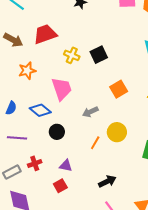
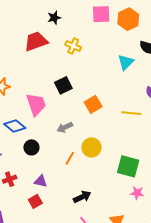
red trapezoid: (45, 34) -> (36, 41), moved
yellow cross: (72, 55) -> (73, 46), moved
black square: (99, 55) -> (63, 85), moved

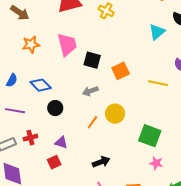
black square: (63, 85) -> (92, 60), moved, turned 36
pink trapezoid: (36, 104) -> (67, 45), moved

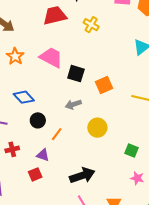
orange star: (31, 44) -> (15, 56), turned -30
pink trapezoid: (67, 45) -> (51, 57), turned -50
orange line: (92, 122) -> (57, 134), moved
green square: (150, 136) -> (132, 151), size x0.6
black arrow: (101, 162) -> (82, 175), size x1.4

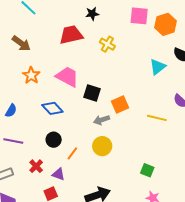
blue diamond: (24, 97) -> (52, 108), moved
gray arrow: (73, 104) -> (102, 120), moved
yellow circle: (97, 128) -> (102, 146), moved
red cross: (12, 149) -> (36, 166), moved, turned -32

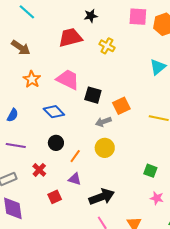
purple triangle: (58, 174) -> (75, 179), moved

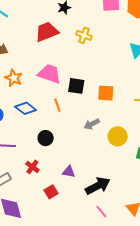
orange square: (121, 106) -> (106, 93), turned 36
blue diamond: (54, 112) -> (26, 108), moved
gray arrow: (103, 122) -> (92, 124), moved
yellow circle: (105, 148) -> (118, 136), moved
orange line: (75, 156) -> (57, 105), moved, turned -48

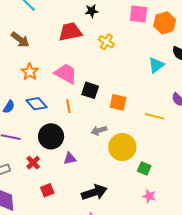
yellow circle: (118, 136) -> (122, 147), size x1.4
black circle: (46, 138) -> (51, 136), size x1.6
purple triangle: (69, 172) -> (70, 159), moved, turned -32

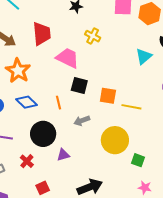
red trapezoid: (70, 32) -> (42, 34), moved, turned 100
orange star: (30, 72) -> (18, 71), size x1.4
pink trapezoid: (66, 74) -> (68, 58), moved
yellow line: (155, 116) -> (131, 107), moved
gray arrow: (99, 130) -> (82, 121), moved

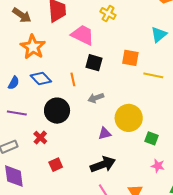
orange square: (108, 96) -> (130, 58), moved
yellow line: (131, 107) -> (153, 75), moved
purple triangle: (63, 155) -> (105, 133), moved

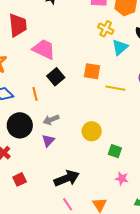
yellow cross: (108, 13) -> (106, 29), moved
black square: (94, 63) -> (56, 77), turned 36
gray arrow: (96, 98) -> (51, 120), moved
yellow circle: (129, 118) -> (92, 131), size x0.7
purple triangle: (105, 133) -> (48, 141), moved, turned -32

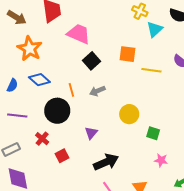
orange line: (35, 94) -> (71, 90), moved
gray arrow: (51, 120) -> (97, 91), moved
purple triangle: (48, 141) -> (91, 133), moved
red square: (20, 179) -> (62, 156), moved

